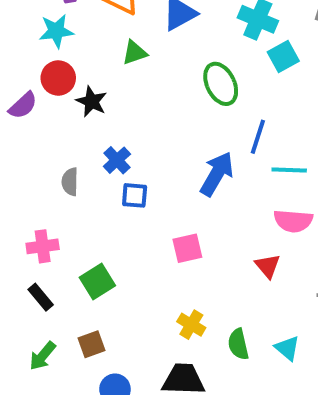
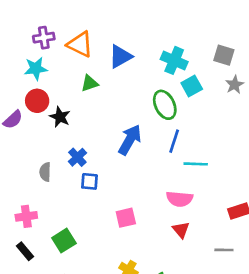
green ellipse: (221, 84) -> (165, 105), moved
blue arrow: (217, 174) -> (130, 140), moved
pink semicircle: (293, 221) -> (180, 199), moved

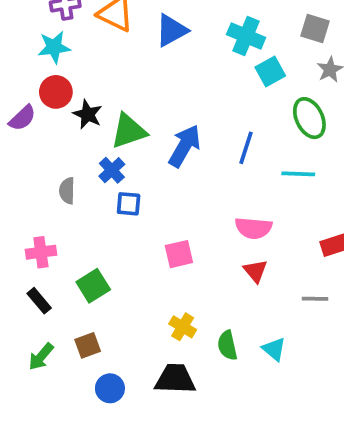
green triangle: (90, 83) -> (129, 131), moved, size x1.5
green ellipse: (165, 105) -> (309, 118), moved
cyan line: (196, 164) -> (298, 174), moved

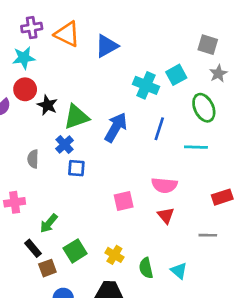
cyan cross: (246, 36) -> (146, 85), moved
pink square: (179, 254) -> (124, 201), moved
green square: (93, 286) -> (75, 251), moved
black rectangle: (39, 301) -> (33, 248), moved
green arrow: (41, 357) -> (49, 223), moved

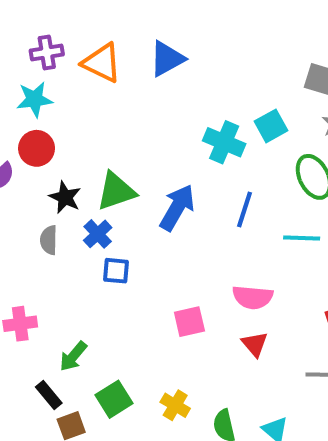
blue triangle: (107, 46) -> (167, 59), moved
black star: (47, 105) -> (65, 197), moved
gray semicircle: (33, 159) -> (49, 240), moved

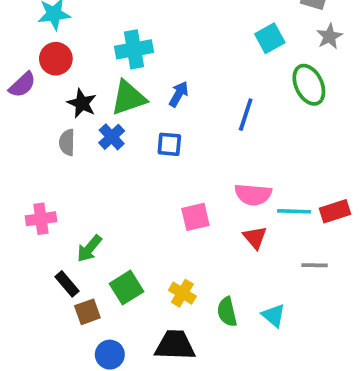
cyan cross: (224, 142) -> (134, 49), moved, turned -33
blue arrow: (177, 207) -> (179, 94), moved, size x0.6
cyan line: (302, 238) -> (294, 211), moved
blue square: (116, 271) -> (169, 144), moved

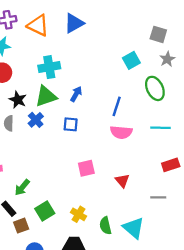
pink semicircle: (253, 195) -> (121, 132), moved
cyan line: (294, 211) -> (161, 128), moved
cyan triangle: (274, 316) -> (134, 228), size x1.5

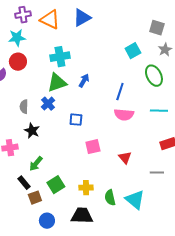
black star: (18, 100) -> (32, 131), moved
blue square: (71, 124) -> (76, 120), moved
yellow cross: (78, 214) -> (86, 188), turned -32

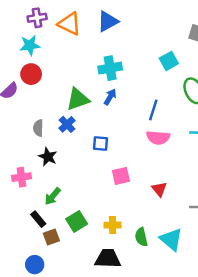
cyan cross: (60, 57) -> (110, 68), moved
blue circle: (47, 221) -> (35, 265), moved

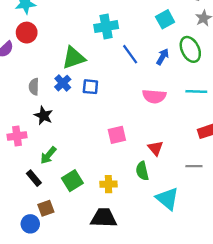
blue arrow: (110, 97) -> (163, 57), moved
blue line: (153, 110) -> (130, 54), moved, turned -54
blue square: (101, 144) -> (90, 87), moved
brown square: (51, 237) -> (46, 208), moved
green semicircle: (141, 237) -> (142, 171), moved

